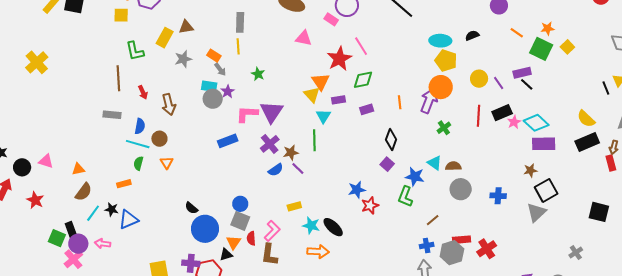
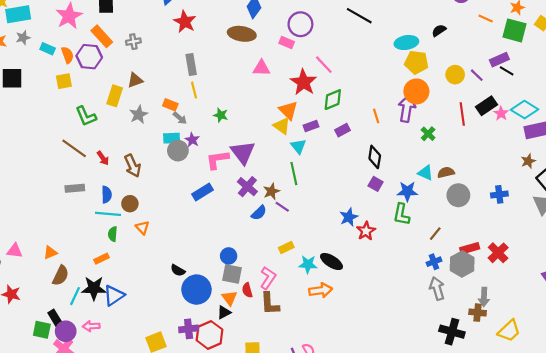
brown line: (118, 78) -> (74, 148), turned -40
black star: (112, 209) -> (94, 288), size x1.6

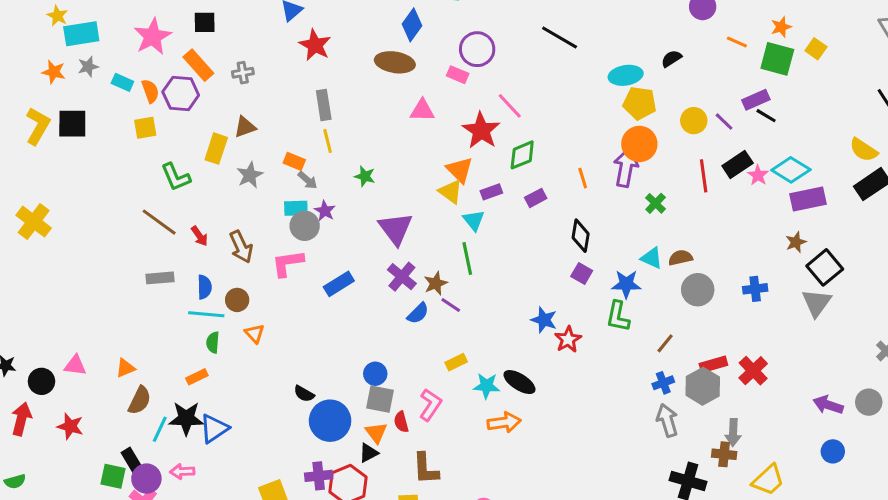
pink L-shape: (217, 160) -> (288, 263), moved
blue star: (349, 217) -> (544, 320), turned -30
brown L-shape: (270, 304) -> (426, 469), moved

